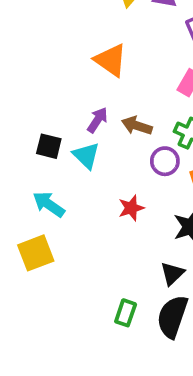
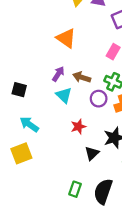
black square: (49, 146) -> (19, 90), moved
cyan triangle: (86, 156) -> (64, 95), moved
black triangle: (172, 274) -> (92, 153), moved

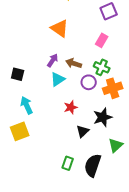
cyan triangle: (64, 95) -> (58, 79), turned 42
cyan arrow: (29, 124) -> (27, 105), turned 30

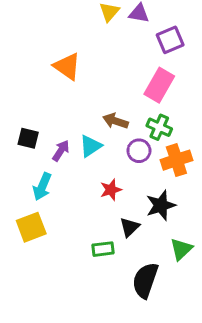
orange triangle: (60, 28) -> (67, 66), moved
pink rectangle: (102, 40) -> (159, 85), size x1.5
purple arrow: (53, 60) -> (61, 151), moved
cyan arrow: (27, 105) -> (42, 187), turned -132
green rectangle: (68, 163) -> (103, 249), moved, turned 64

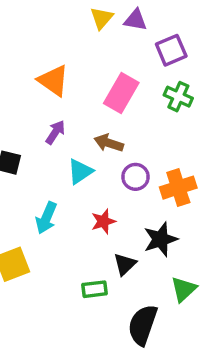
pink rectangle: (159, 85) -> (121, 93), moved
green cross: (159, 127) -> (178, 97), moved
purple arrow: (61, 151) -> (55, 132), moved
cyan arrow: (42, 187) -> (46, 218), moved

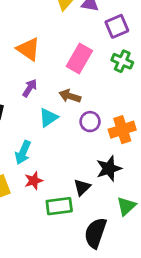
red star: (103, 221) -> (34, 181), moved
green rectangle: (94, 289) -> (59, 206), size x1.4

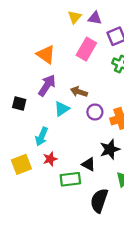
pink rectangle: (79, 59) -> (86, 49), moved
purple arrow: (30, 88) -> (47, 85), size x1.5
black triangle: (82, 187) -> (89, 164), turned -48

